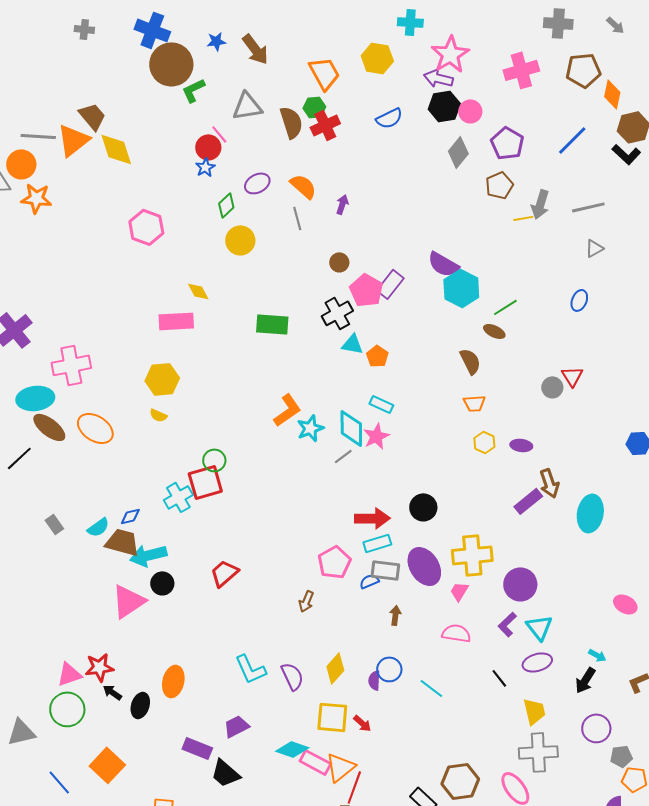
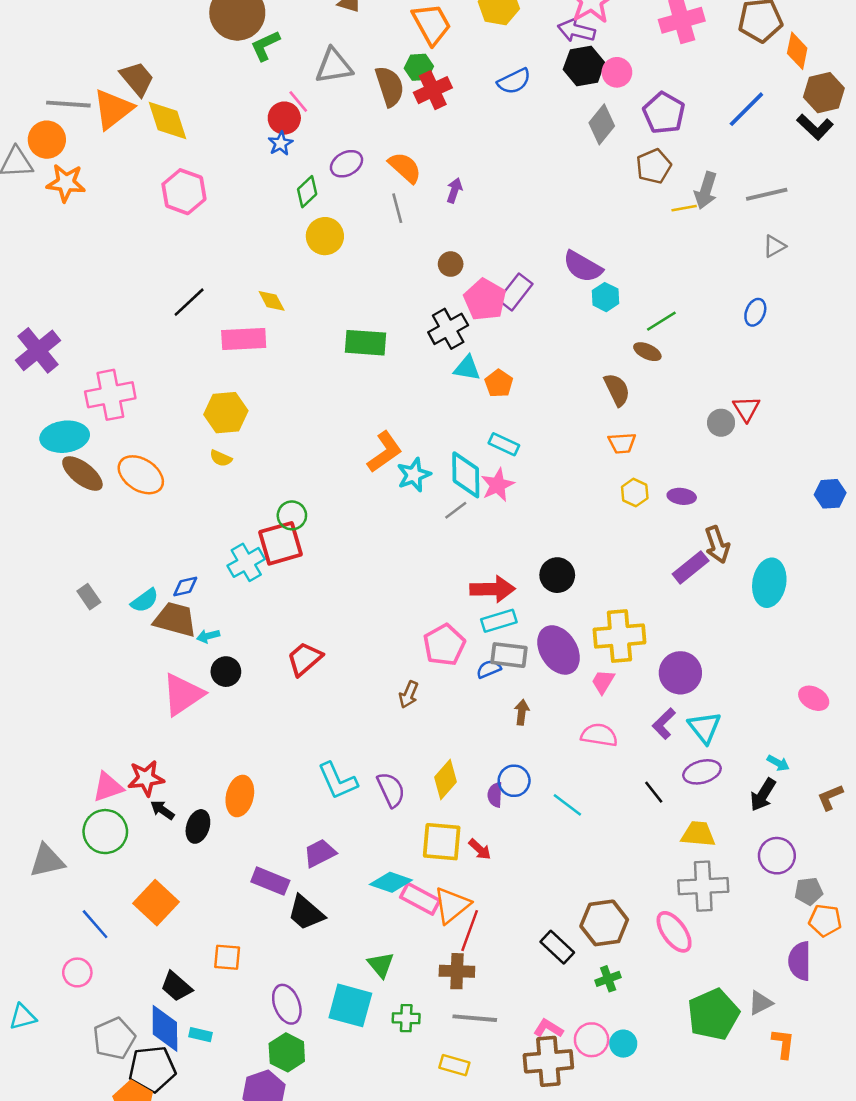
pink hexagon: (146, 227) -> (184, 192), moved
cyan hexagon: (461, 288) -> (605, 297), size x0.6
black line: (19, 458) -> (189, 302), moved
cyan arrow: (148, 555) -> (208, 636), size x0.5
yellow trapezoid: (534, 711) -> (698, 834), turned -72

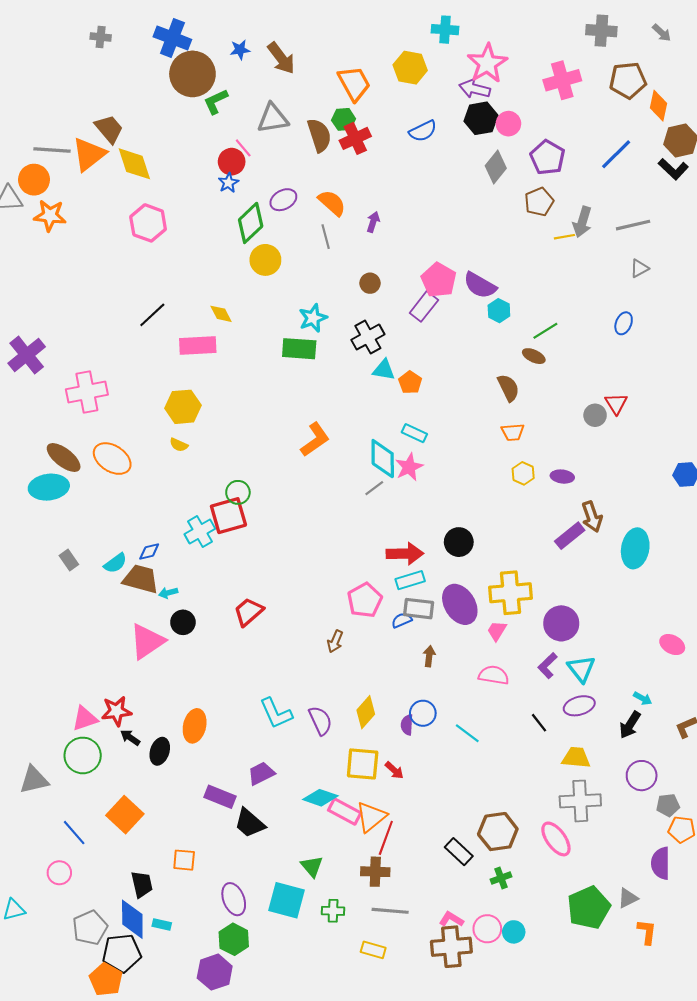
green diamond: (307, 192) -> (251, 223), size x1.5
pink pentagon: (485, 300) -> (439, 280), moved
cyan ellipse: (65, 437) -> (49, 487), moved
cyan star: (414, 475) -> (313, 318), moved
black trapezoid: (176, 986) -> (142, 884), turned -144

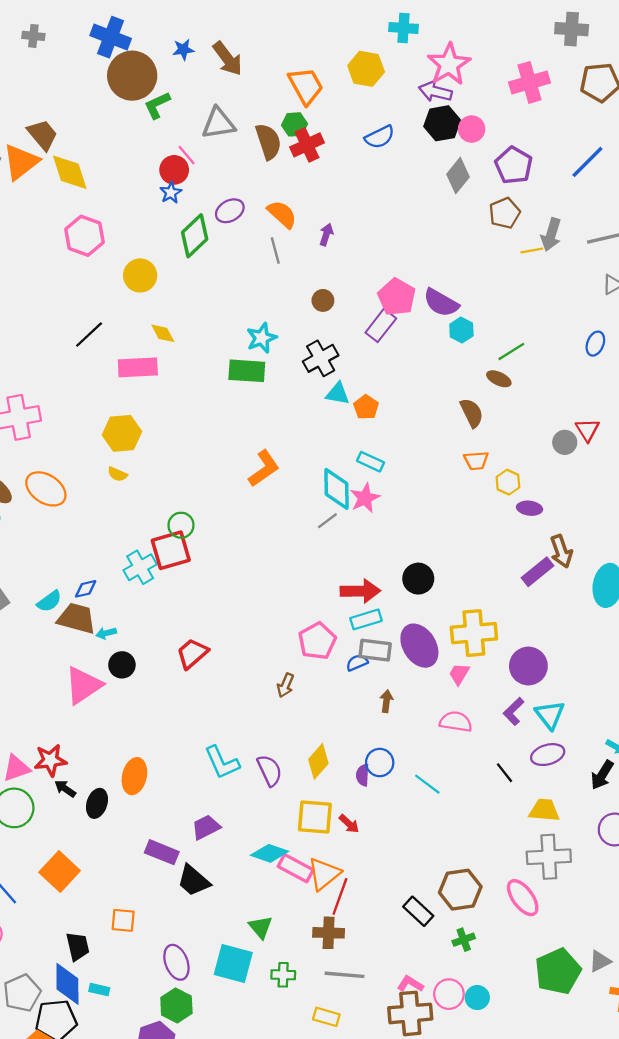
yellow circle: (265, 260) -> (140, 275), moved
yellow hexagon: (523, 473) -> (508, 482), moved

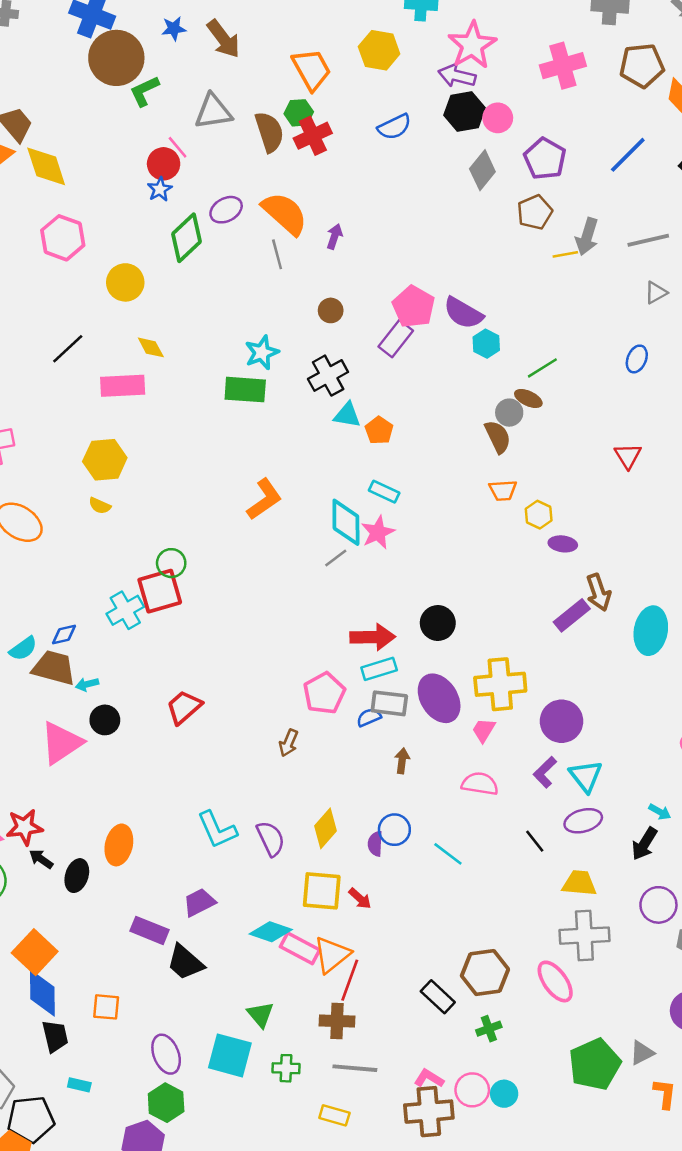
orange semicircle: (282, 214) -> (285, 214), size x1.4
gray circle: (565, 442) -> (509, 413), moved
blue diamond: (67, 984) -> (42, 993), moved

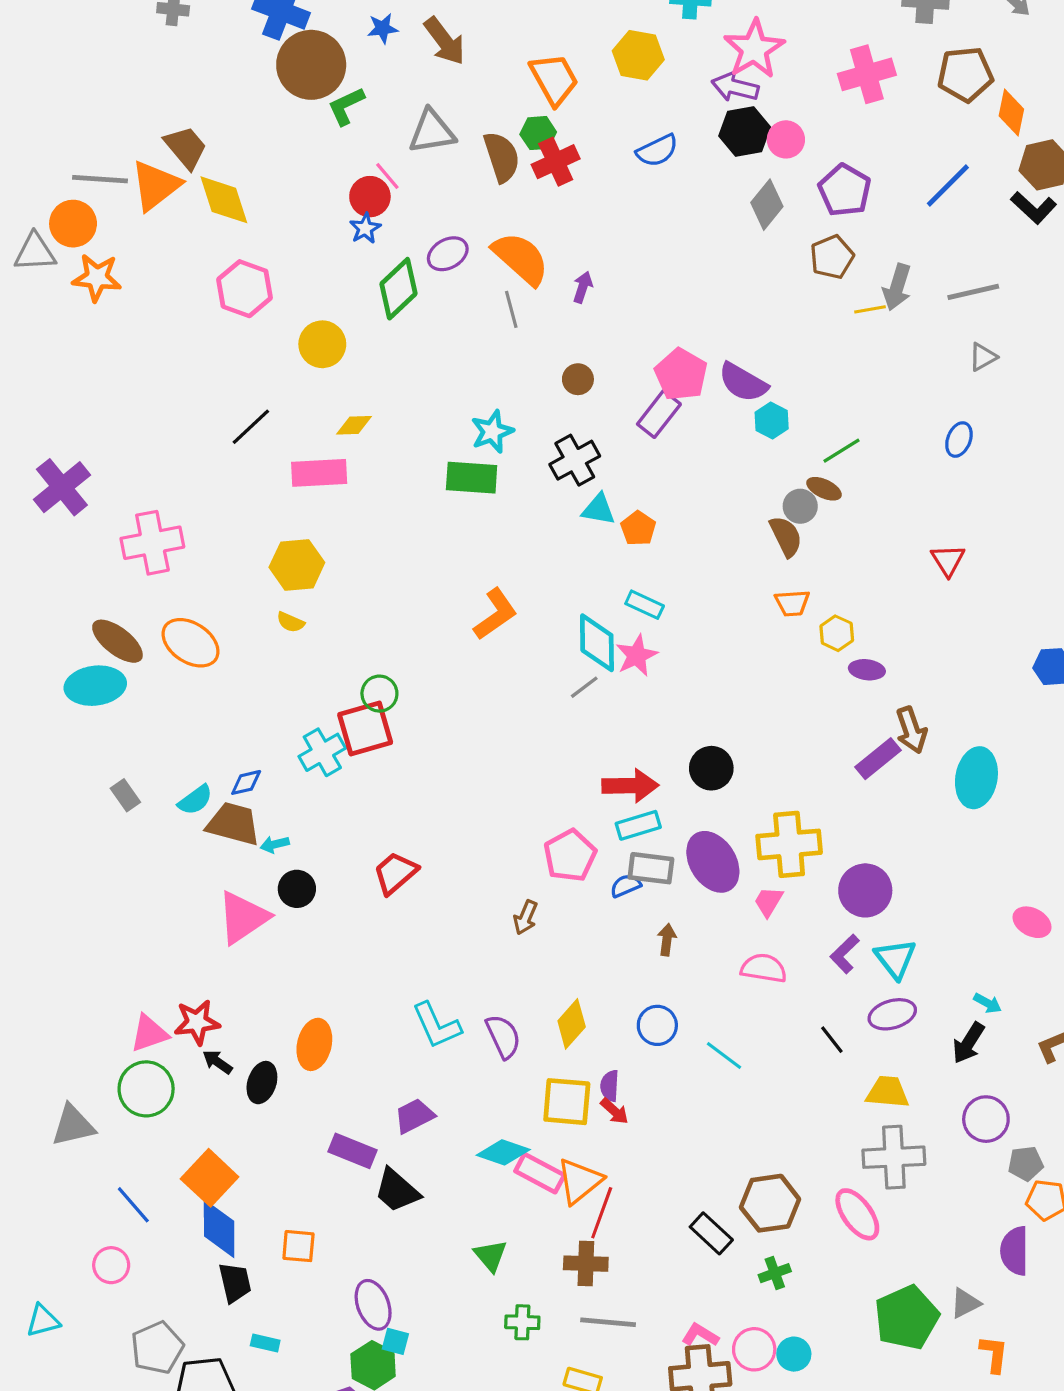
yellow diamond: (151, 347) -> (354, 425), turned -64
purple semicircle: (375, 844) -> (610, 1086), moved
cyan square: (230, 1055) -> (395, 1341), moved, size x0.5

